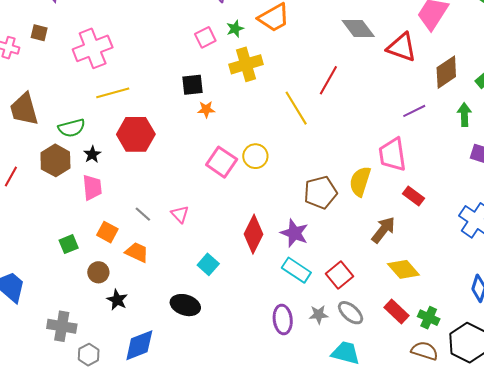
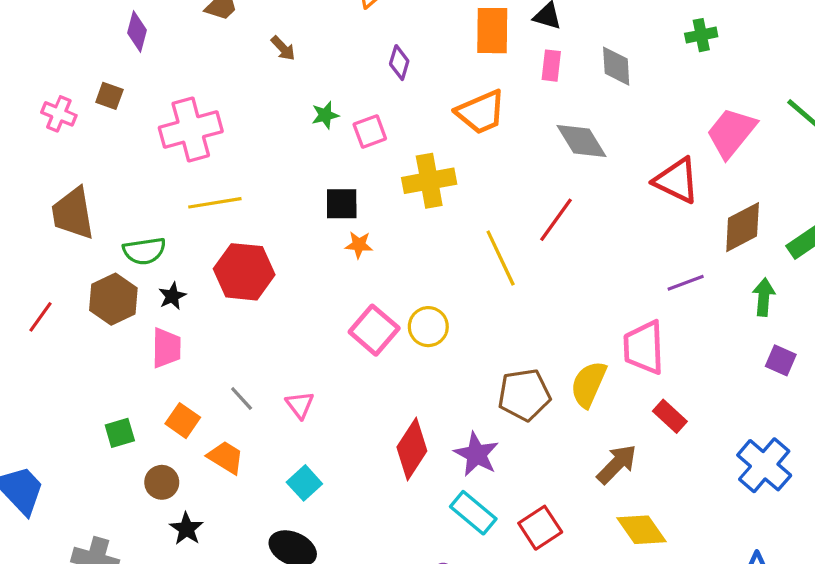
gray diamond: (358, 28) -> (582, 141), moved
green star: (235, 29) -> (325, 115), moved
cyan square: (208, 264) -> (304, 483), moved

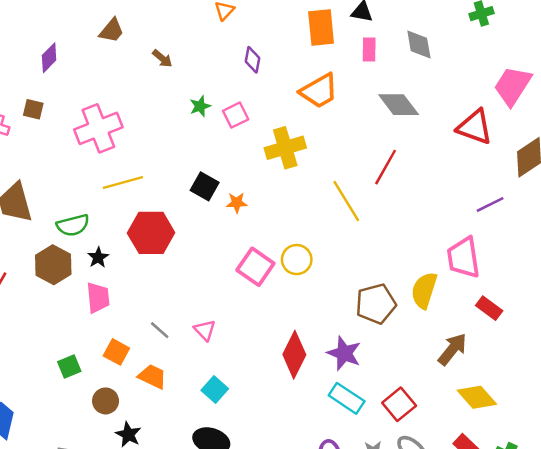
purple diamond: (137, 31) -> (49, 58), turned 36
black square: (342, 204) -> (205, 186), moved, turned 36

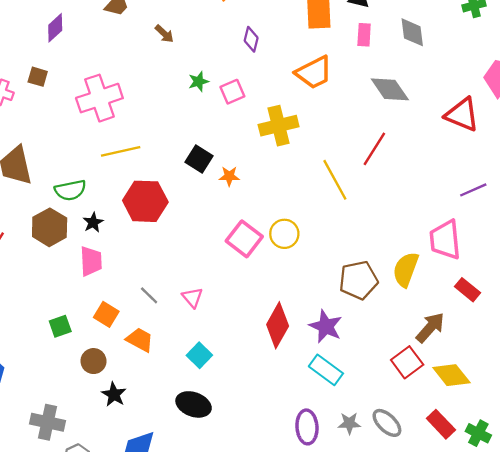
red square: (399, 404) -> (407, 362), moved

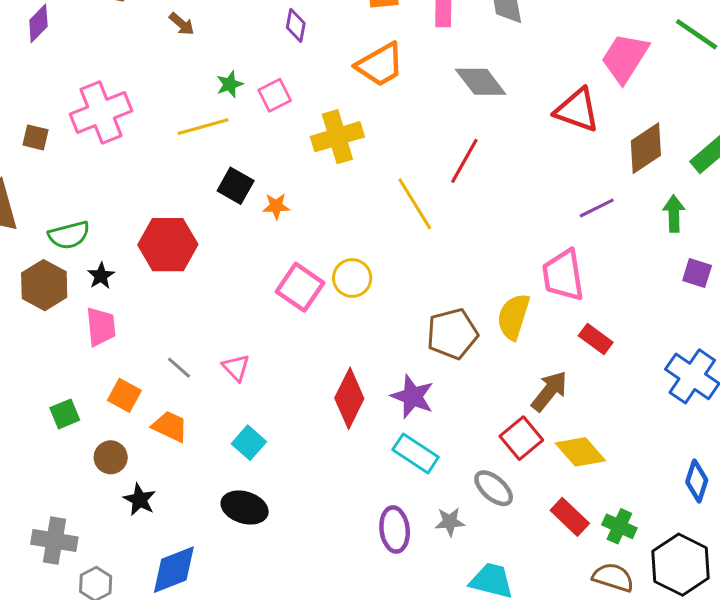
brown square: (38, 77) -> (35, 137), moved
yellow line: (121, 151) -> (203, 127), moved
gray ellipse: (387, 423) -> (494, 488), moved

